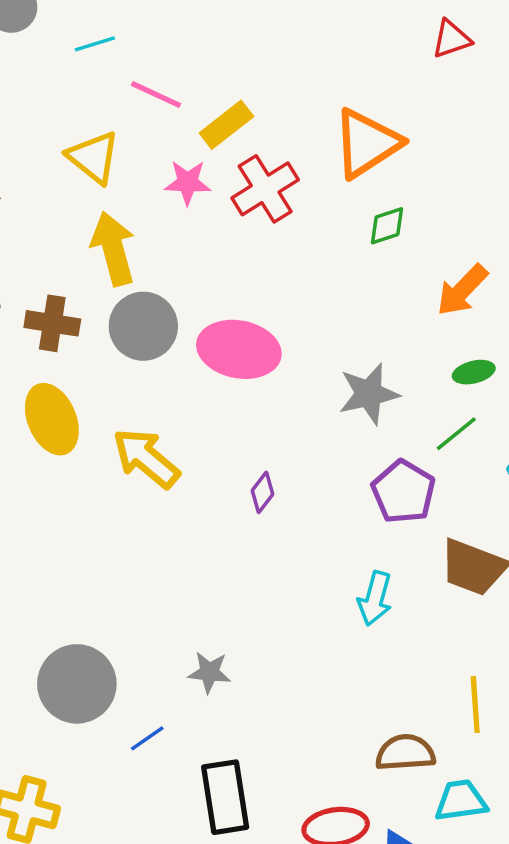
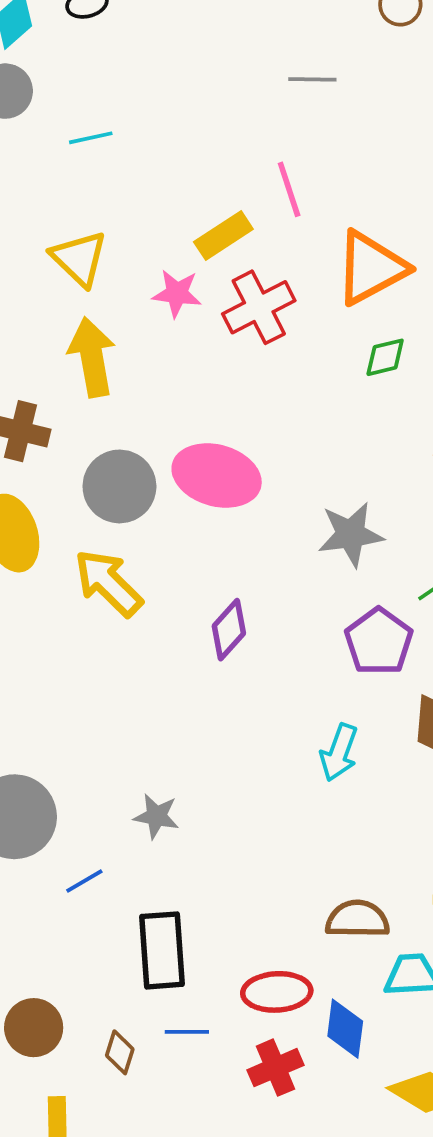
pink line: (156, 95) -> (289, 189), moved, turned 42
gray circle: (143, 326) -> (119, 486), moved
purple diamond: (262, 492) -> (229, 630), size x1.4

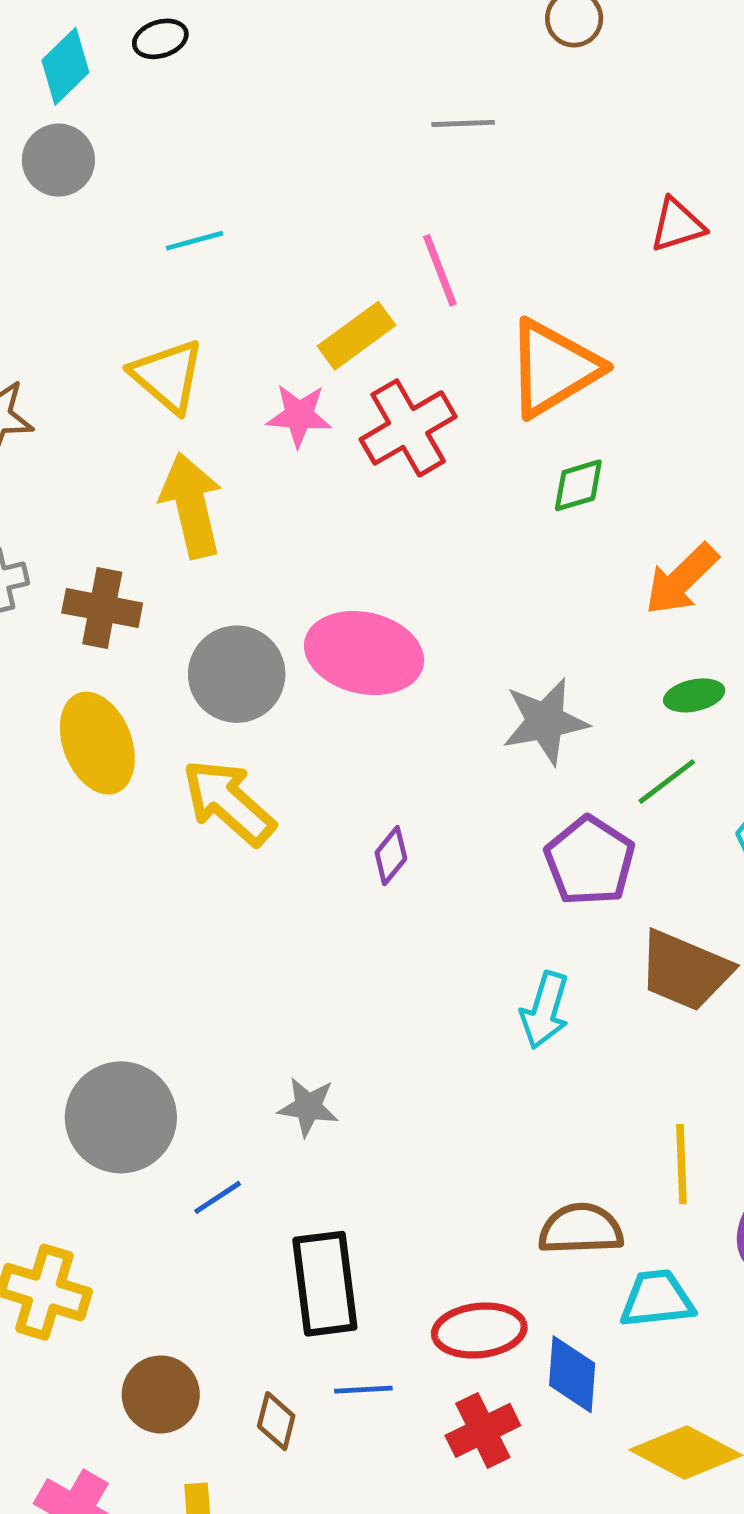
cyan line: (91, 138) -> (194, 241), moved
purple diamond: (229, 630) -> (391, 856), size x0.7

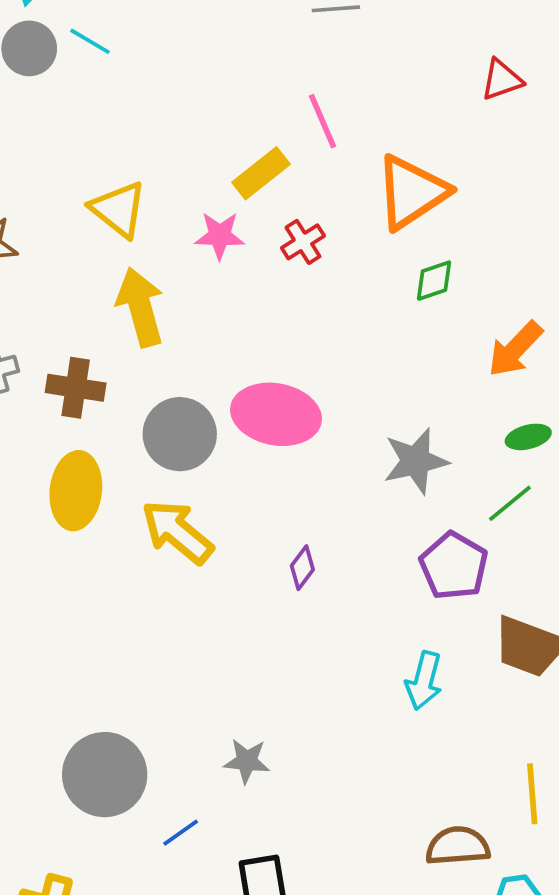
cyan line: (194, 241) -> (90, 41), moved, turned 48
red cross: (408, 428) -> (303, 242), size x0.6
yellow ellipse: (97, 743) -> (76, 491), turned 30

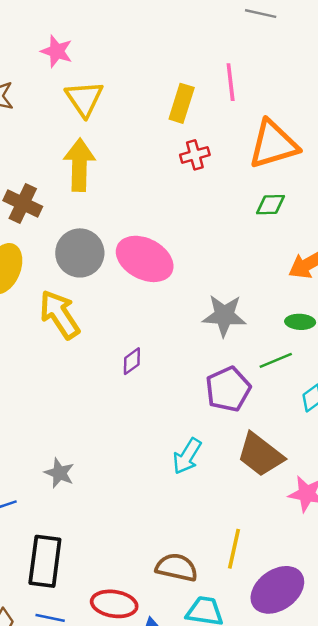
yellow rectangle: (261, 173) -> (182, 103), turned -51
pink star: (220, 236) -> (57, 51), moved

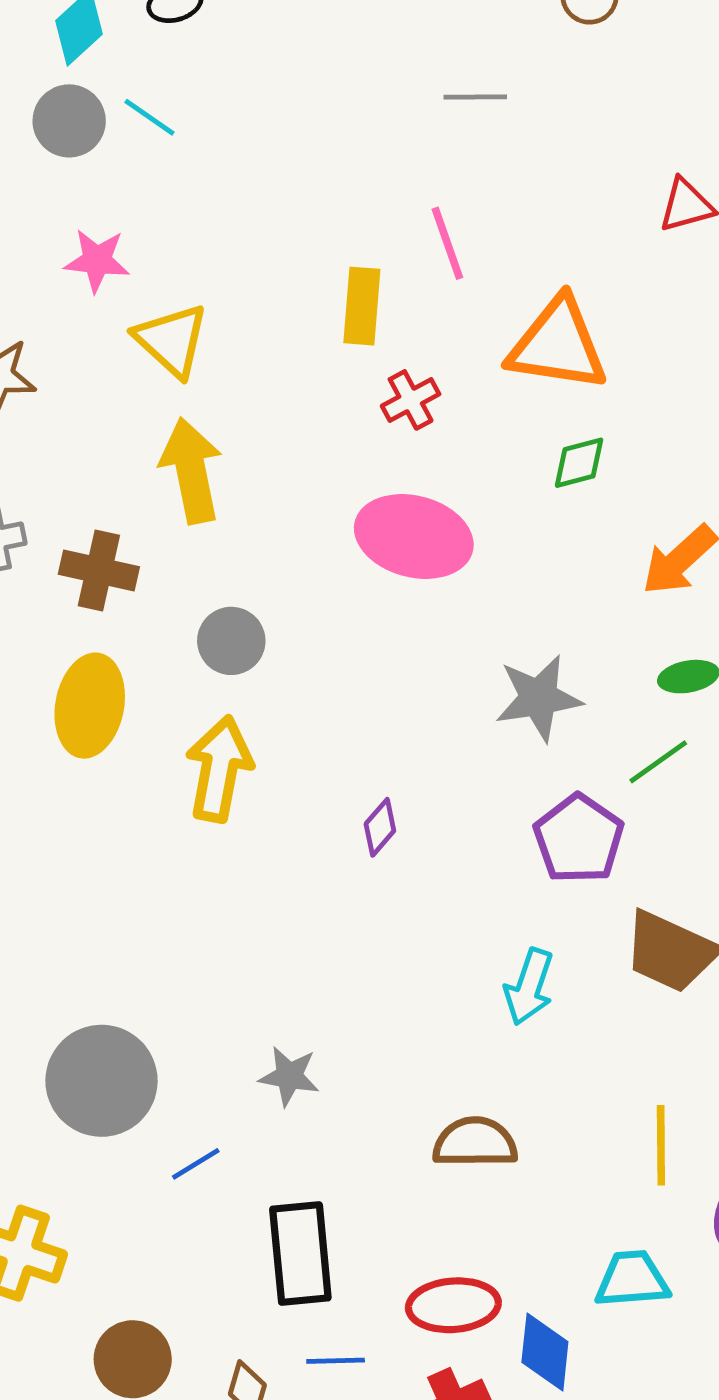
orange triangle: (273, 144) -> (558, 345), turned 38
gray circle: (80, 253) -> (231, 641), size x0.7
pink ellipse: (145, 259) -> (414, 537), moved
yellow arrow: (60, 314) -> (219, 769), turned 57
brown semicircle: (177, 567) -> (475, 1142), moved

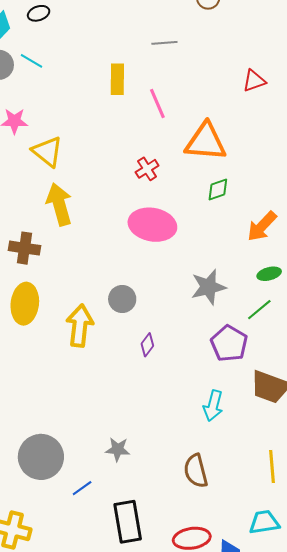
yellow rectangle: (362, 306) -> (117, 79), moved
gray circle: (231, 641) -> (122, 299), moved
brown semicircle: (475, 1142) -> (196, 471), turned -100

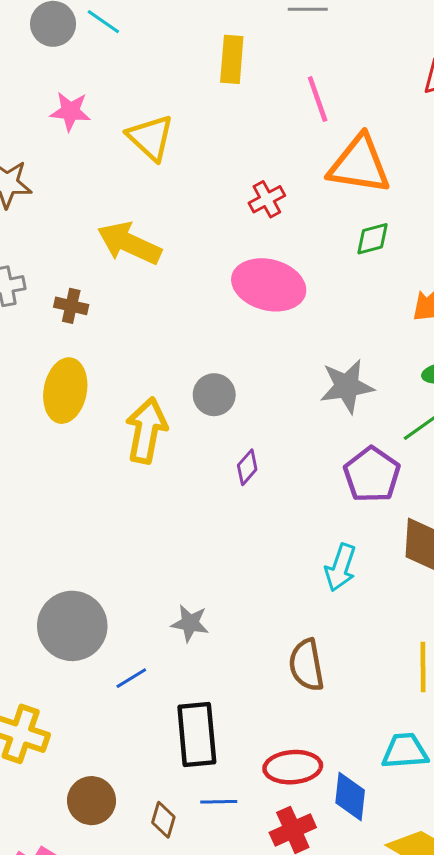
pink line: (157, 104) -> (318, 99), moved
yellow triangle: (47, 152) -> (150, 138), moved
yellow arrow: (59, 204) -> (129, 243), turned -54
brown cross: (25, 248) -> (71, 306), size x0.7

